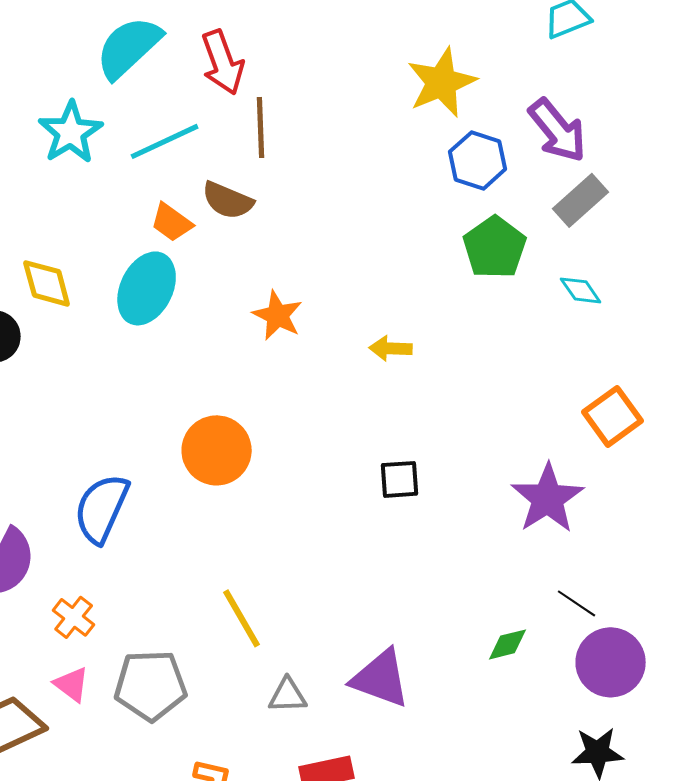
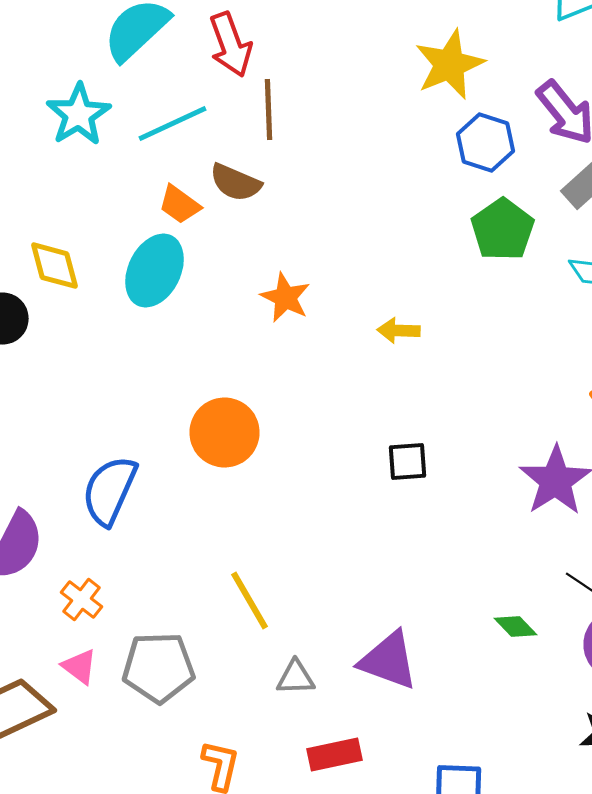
green diamond: (508, 644) -> (516, 627), turned 60

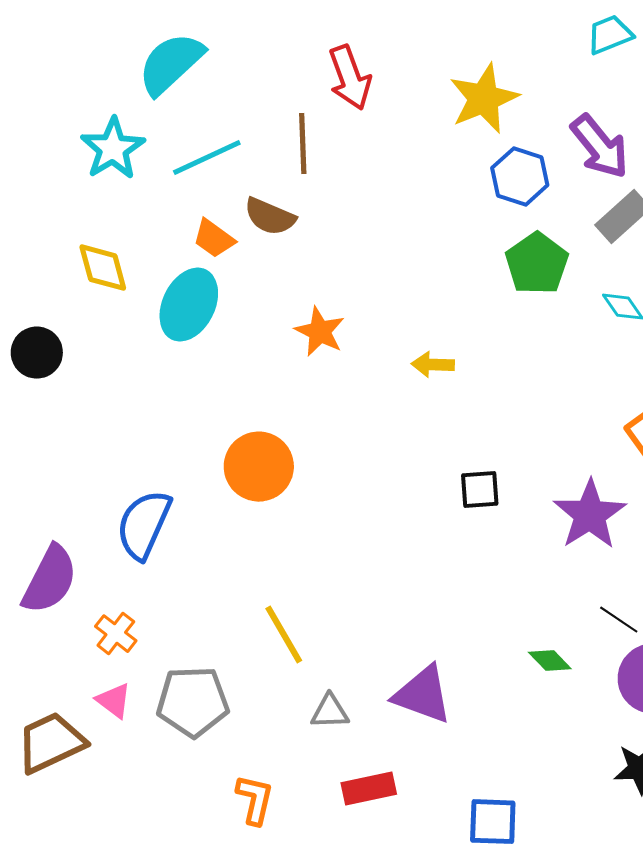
red arrow: (230, 45) -> (350, 78), moved
yellow diamond: (54, 266) -> (103, 268), moved
black square: (408, 462) -> (480, 490), moved

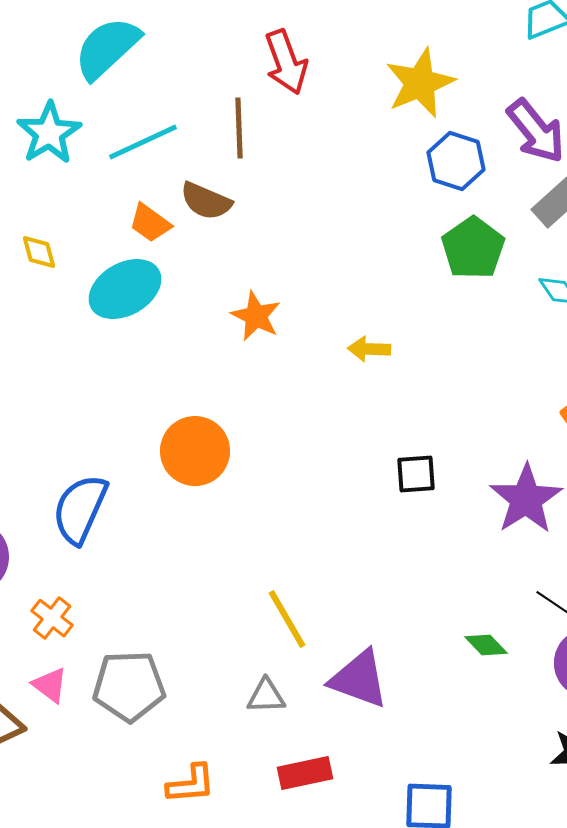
yellow diamond: (103, 268) -> (39, 252), size x0.7
cyan ellipse: (189, 305) -> (125, 289), turned 34
yellow line: (284, 635) -> (287, 619), moved
orange L-shape: (255, 800) -> (191, 784), turned 72

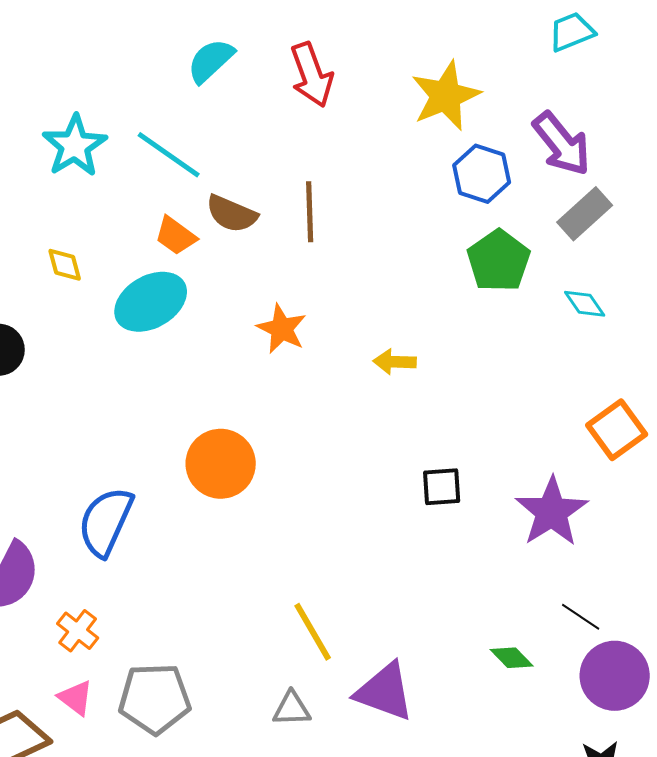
cyan semicircle: (107, 48) -> (211, 61), moved, size x0.7
brown line: (239, 128) -> (310, 212), moved
cyan line: (143, 142) -> (169, 155), turned 60

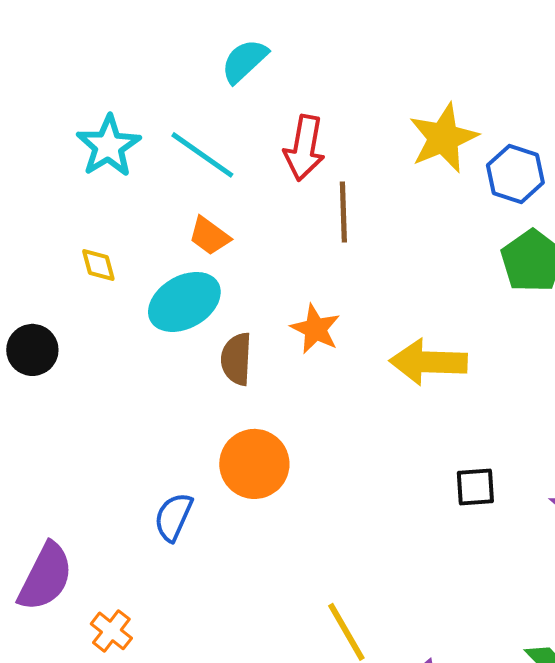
red arrow: (312, 75) -> (304, 148), moved, turned 30
yellow star: (446, 96) -> (443, 138), moved
brown semicircle: (232, 214) -> (236, 359), moved, turned 70
yellow arrow: (395, 362) -> (428, 362), size x1.8
blue semicircle: (106, 522) -> (173, 517), moved, size x0.7

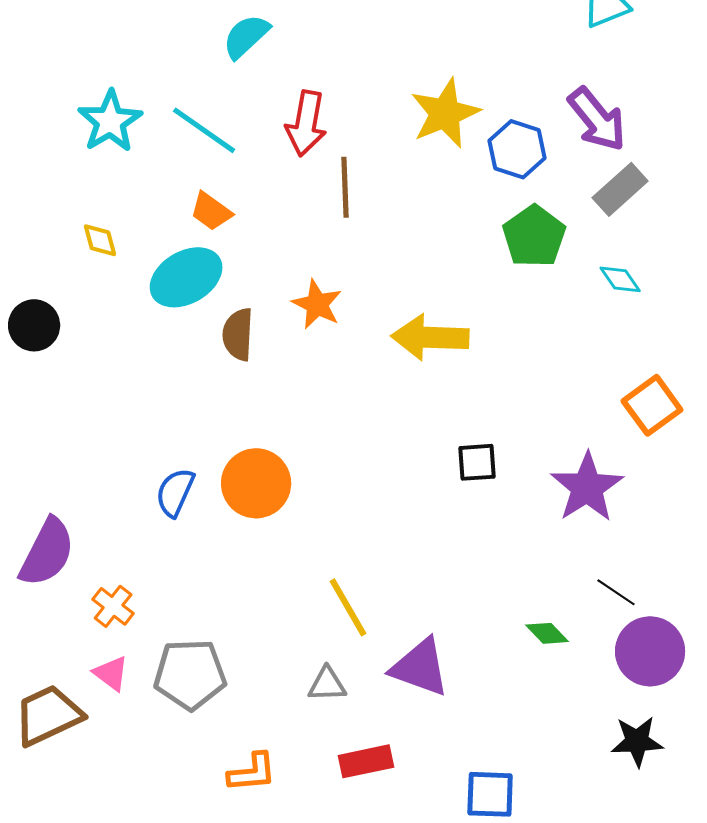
orange circle: (254, 464) -> (256, 483), moved

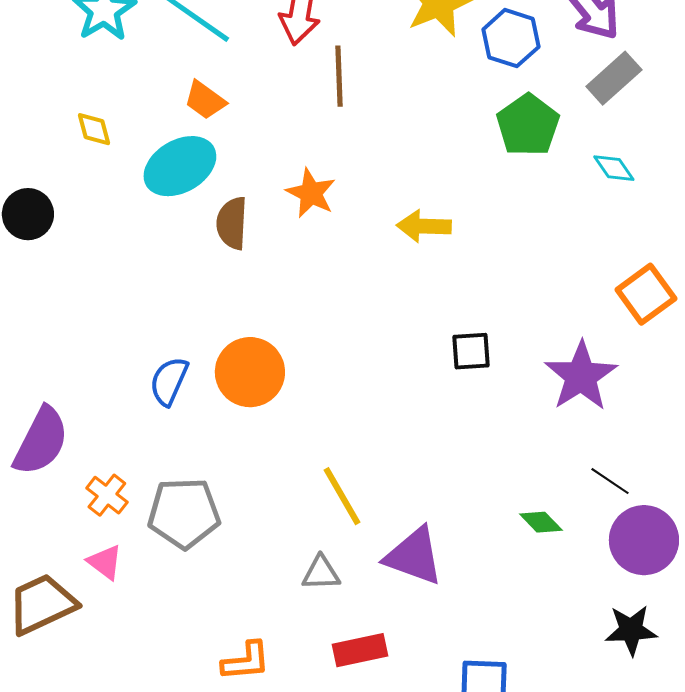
yellow arrow: (430, 337) -> (424, 226), size x0.7
gray pentagon: (190, 674) -> (184, 513), moved

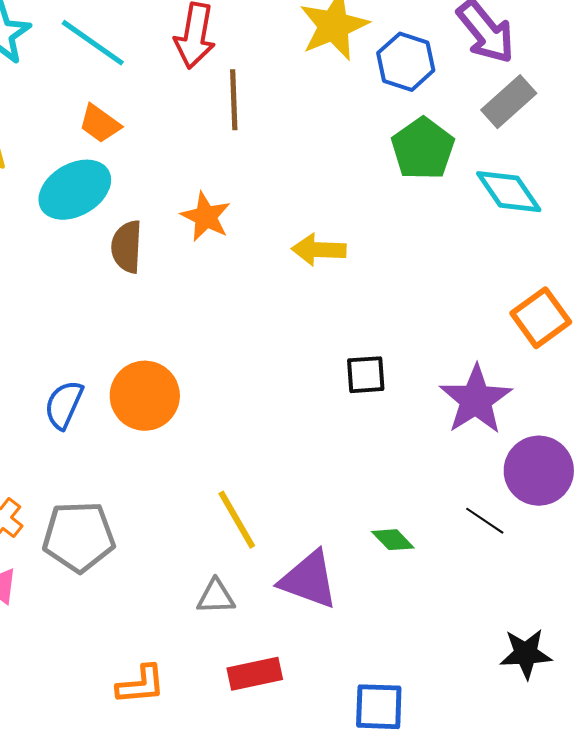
cyan diamond: (614, 168) -> (509, 192), size x1.6
black line: (610, 481) -> (485, 521), moved
green diamond: (541, 522) -> (393, 540), moved
purple circle: (644, 540) -> (539, 471), moved

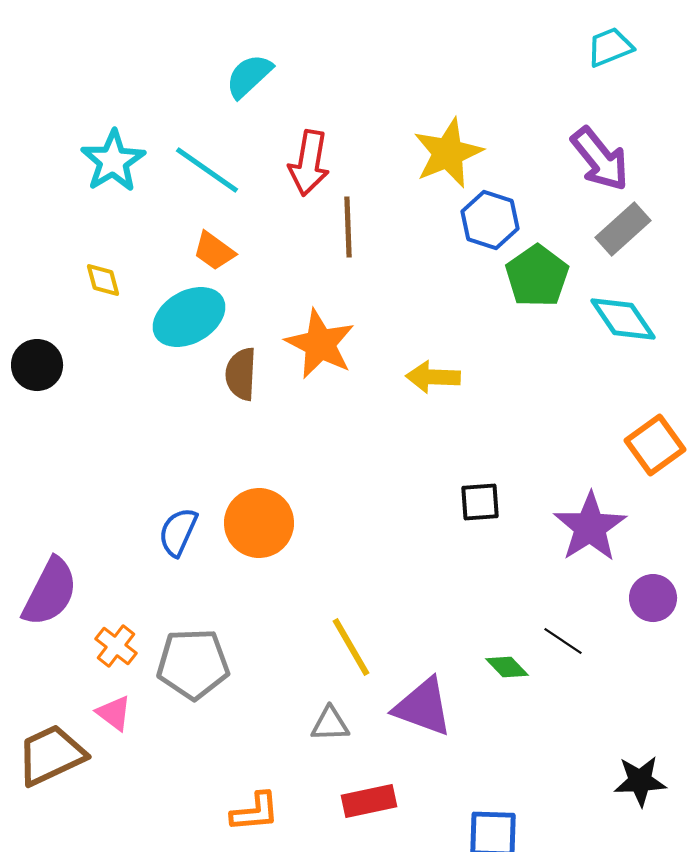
blue hexagon: (406, 62) -> (490, 220), moved
orange star: (206, 217) -> (320, 344), size x1.4
purple circle: (539, 471) -> (653, 598), size x0.7
black line: (485, 521) -> (563, 641), moved

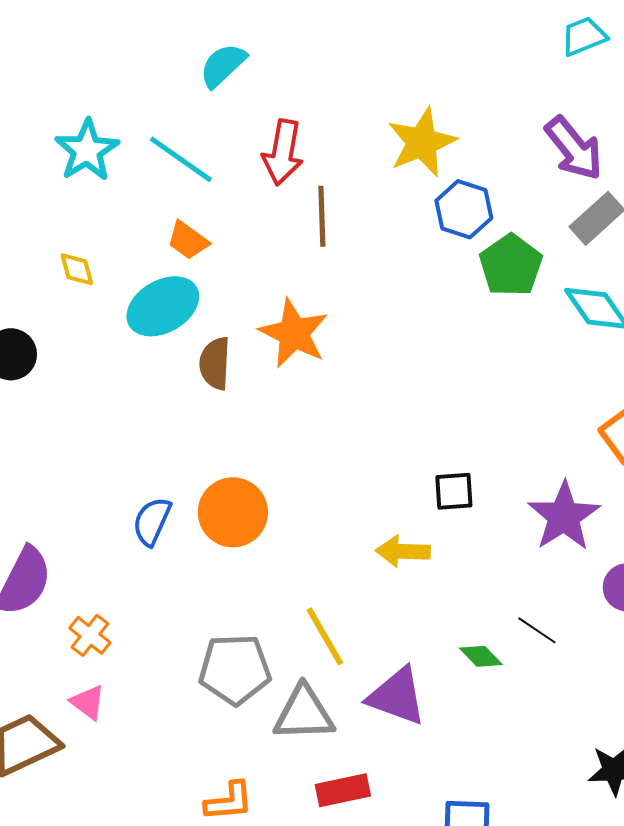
yellow arrow: (433, 377) -> (403, 551), moved
gray pentagon: (193, 664) -> (235, 669), moved
gray triangle: (330, 724) -> (304, 713), size x1.6

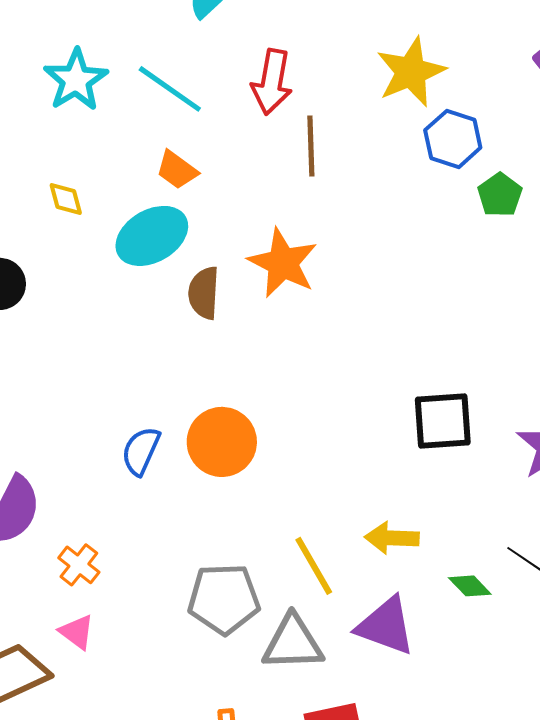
green pentagon: (511, 265) -> (500, 195), size x0.7
black square: (454, 491) -> (443, 421), size x1.5
yellow arrow: (403, 551) -> (392, 538), moved

